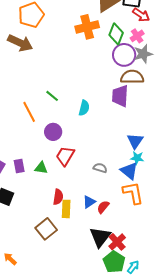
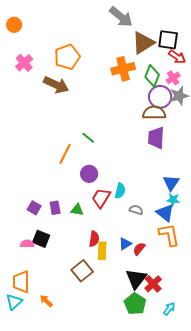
brown semicircle: (132, 77) -> (154, 113), moved
cyan semicircle: (84, 108) -> (120, 191), moved
orange line: (29, 112) -> (65, 154), turned 55
green pentagon: (114, 262) -> (135, 304), moved

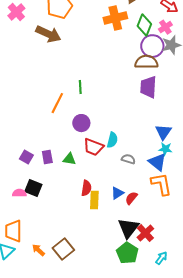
green line: (88, 138) -> (80, 87), turned 48
red trapezoid: (101, 198) -> (93, 147), turned -100
brown square: (82, 271) -> (63, 249), moved

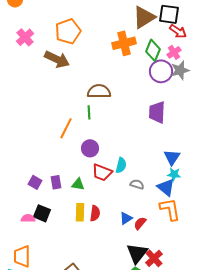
brown semicircle: (146, 62) -> (99, 91), moved
yellow rectangle: (94, 200) -> (80, 212), moved

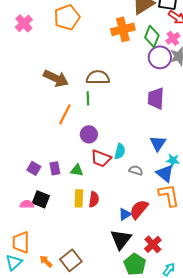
brown arrow: (57, 59) -> (56, 78), moved
blue triangle: (172, 157) -> (158, 143), moved
blue triangle: (126, 218) -> (125, 214), moved
red semicircle: (140, 223) -> (139, 209), size x1.5
black triangle: (137, 253) -> (121, 239), moved

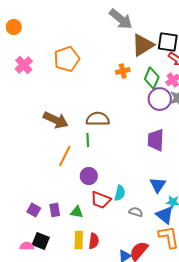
orange cross: (123, 29) -> (123, 71), size x0.6

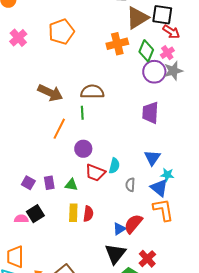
orange cross: (123, 71) -> (117, 44), size x1.5
gray semicircle: (136, 212) -> (130, 185), turned -104
black square: (41, 241) -> (35, 214), turned 36

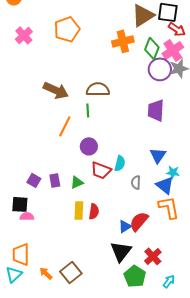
pink cross: (167, 53) -> (173, 50), size x1.5
green triangle: (71, 185) -> (77, 182), turned -32
black square: (35, 214) -> (20, 204), moved, turned 36

